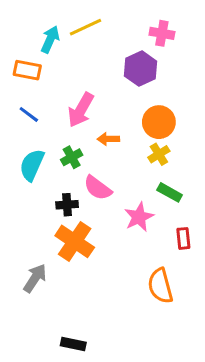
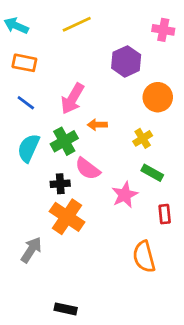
pink cross: (162, 33) -> (163, 30), moved
cyan arrow: (50, 39) -> (16, 26), moved, turned -90
orange circle: (159, 122) -> (158, 97), moved
green cross: (72, 157) -> (64, 141), size x1.4

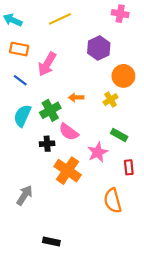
pink cross: (163, 30) -> (120, 14), moved
pink arrow: (73, 99) -> (47, 64), moved
yellow cross: (143, 138) -> (111, 100), moved
orange cross: (67, 217) -> (68, 171), moved

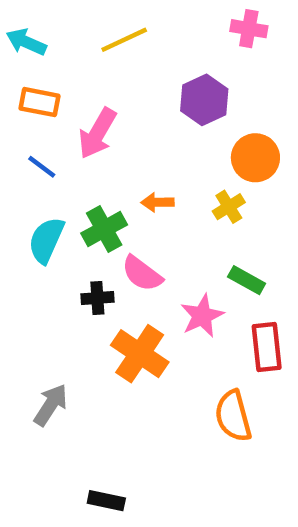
red rectangle: (129, 167) -> (267, 347), size x1.5

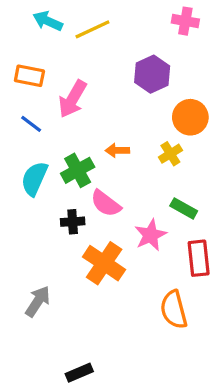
cyan arrow: (26, 42) -> (48, 21), moved
black rectangle: (106, 501) -> (79, 373), turned -35

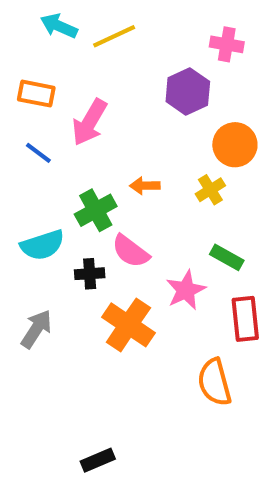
pink cross: (185, 21) -> (227, 44), moved
cyan semicircle: (34, 179) -> (42, 245), moved, turned -132
gray arrow: (38, 301) -> (36, 329), moved

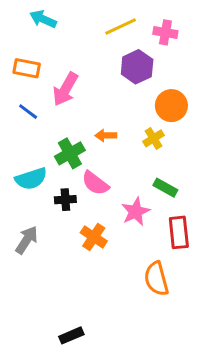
yellow line: (114, 36) -> (121, 27), moved
orange cross: (128, 325) -> (94, 237), size x0.7

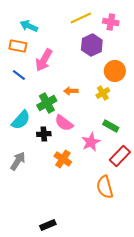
cyan arrow: (43, 19) -> (29, 26), moved
cyan semicircle: (31, 179) -> (21, 120), turned -30
red rectangle: (179, 232) -> (120, 156), turned 50

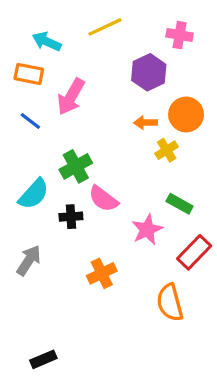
yellow line: (81, 18) -> (105, 27), moved
orange arrow: (71, 91) -> (146, 123), moved
orange cross: (63, 159) -> (102, 273), moved, turned 30
black rectangle: (48, 225) -> (43, 359), moved

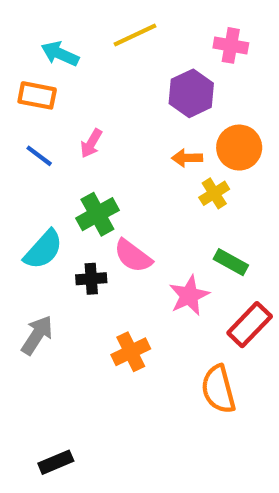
pink arrow: (71, 97) -> (91, 143), moved, size x0.6

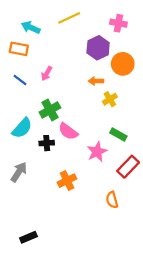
orange circle: (239, 148) -> (123, 64), moved
orange semicircle: (218, 389) -> (112, 200), size x0.7

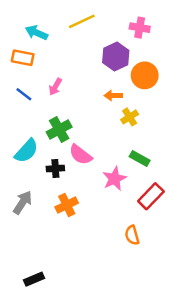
orange cross: (67, 181) -> (67, 205), moved

